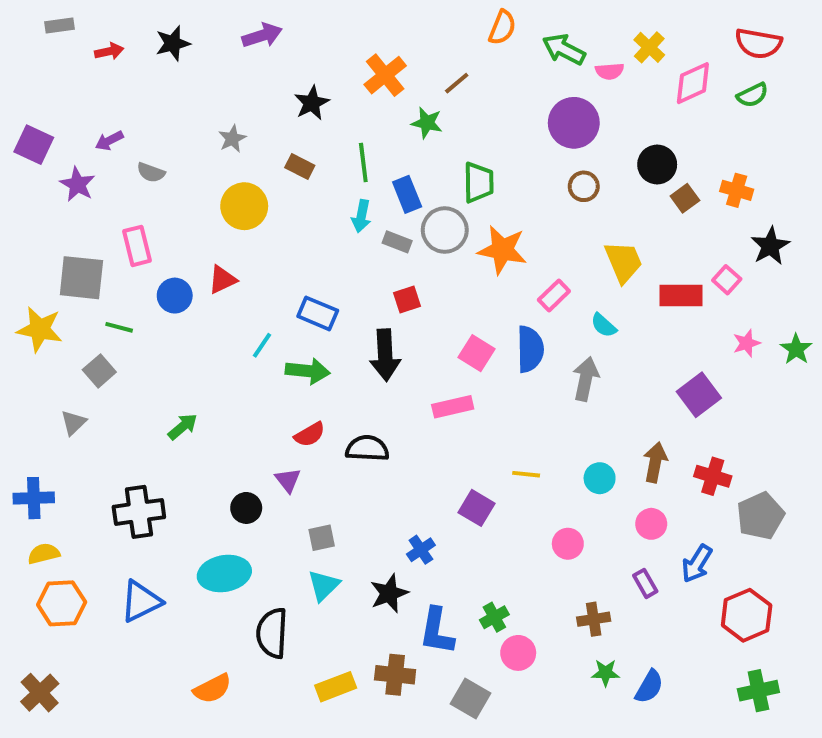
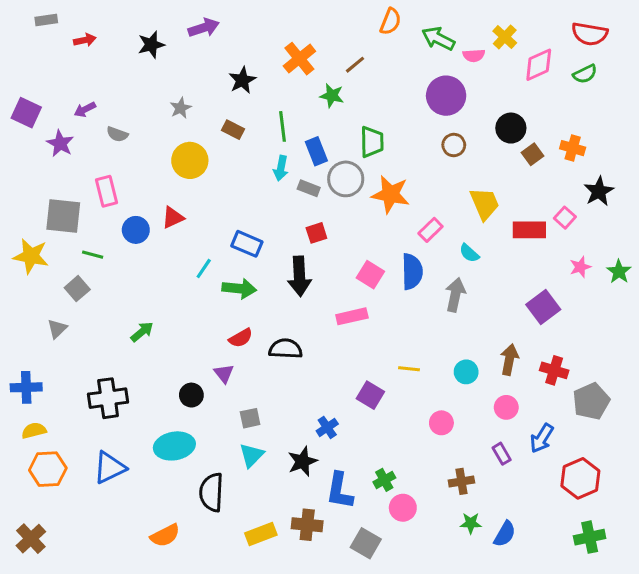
black star: (173, 43) -> (151, 45), moved

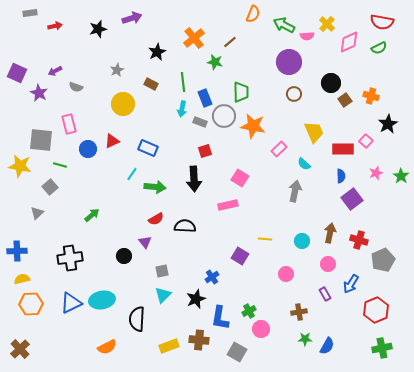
blue rectangle: (247, 244) -> (148, 148), moved
blue semicircle: (412, 272) -> (341, 176), moved, size x0.6
cyan ellipse: (174, 446) -> (102, 300), moved

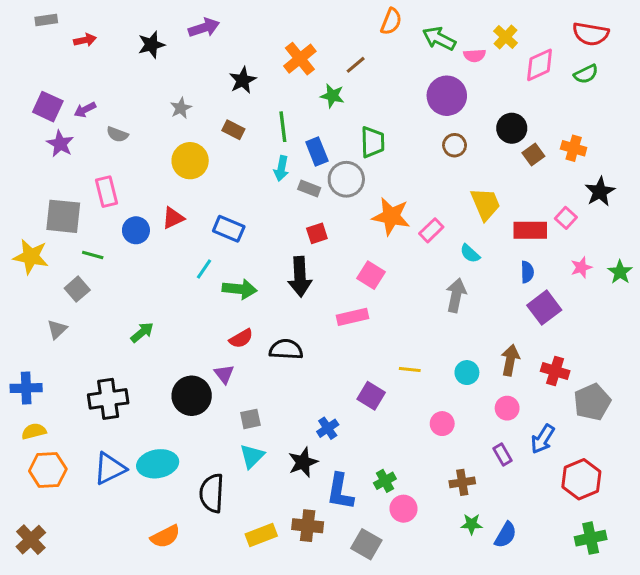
purple square: (17, 73) -> (48, 107), moved
orange star: (253, 126) -> (391, 216), moved
black circle: (124, 256) -> (192, 396), size x1.6

